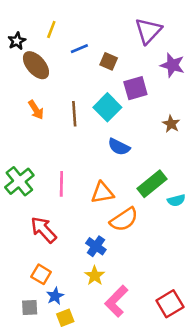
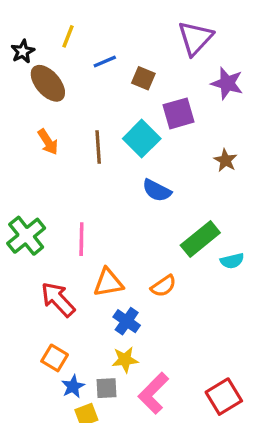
orange triangle: (102, 193) -> (108, 283), moved
orange semicircle: (124, 220) -> (163, 286), size x0.7
yellow star: (95, 276) -> (125, 360), turned 30
gray square: (30, 308) -> (107, 388), moved

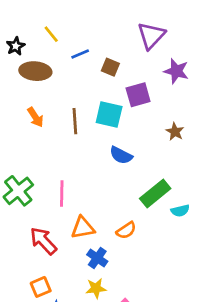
yellow line: (68, 36) -> (51, 34), turned -60
brown ellipse: (48, 83) -> (35, 71), turned -44
cyan square: (142, 139) -> (109, 115), turned -32
orange square: (55, 358) -> (41, 287), turned 36

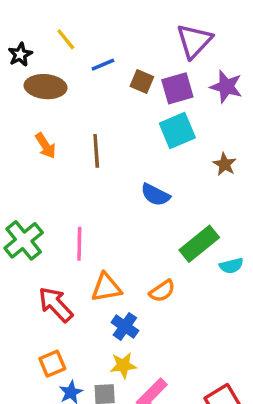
purple square: (138, 95) -> (177, 88), moved
cyan square: (109, 115) -> (177, 131), moved, turned -36

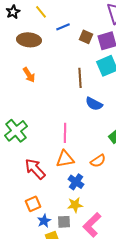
black star: (20, 54) -> (13, 12), moved
brown line: (96, 151) -> (80, 78), moved
pink line: (79, 244) -> (65, 133), moved

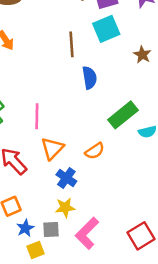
blue semicircle: (94, 104) -> (90, 78), turned -126
pink line: (65, 133) -> (37, 116), moved
orange triangle: (65, 159) -> (52, 148), turned -36

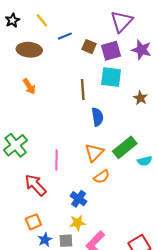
cyan square: (106, 29) -> (111, 77), turned 30
pink line: (37, 116) -> (57, 160), moved
orange triangle: (52, 148) -> (94, 153), moved

